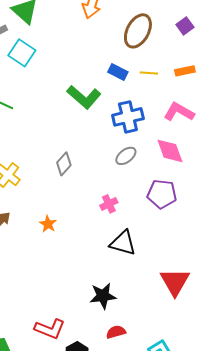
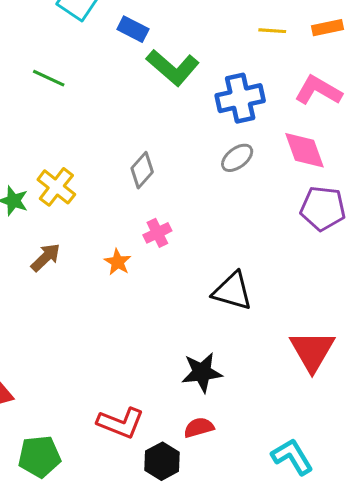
blue rectangle: (118, 72) -> (133, 29), moved
purple pentagon: (162, 194) -> (323, 208), moved
pink cross: (109, 204) -> (157, 233), moved
red semicircle: (116, 332) -> (199, 427), moved

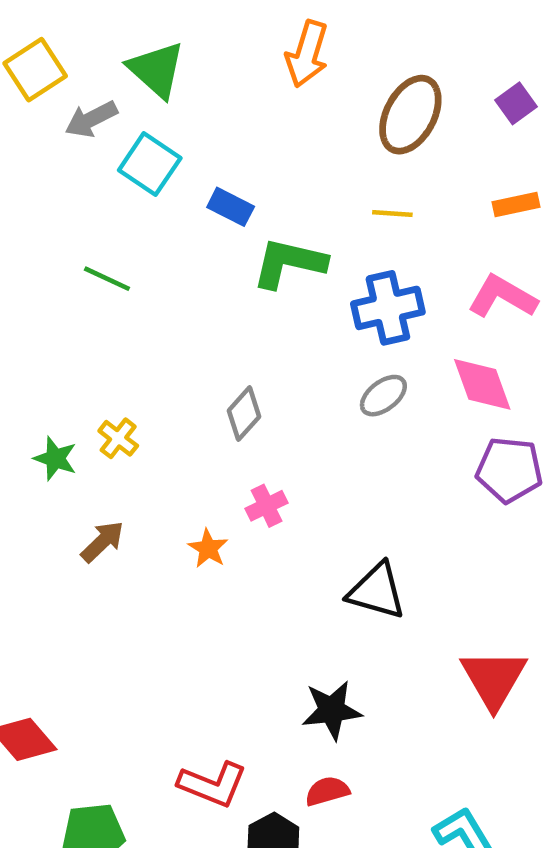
yellow line: (272, 31) -> (392, 214), moved
green L-shape: (173, 67) -> (289, 263), turned 152
yellow cross: (56, 187) -> (118, 438), size x0.7

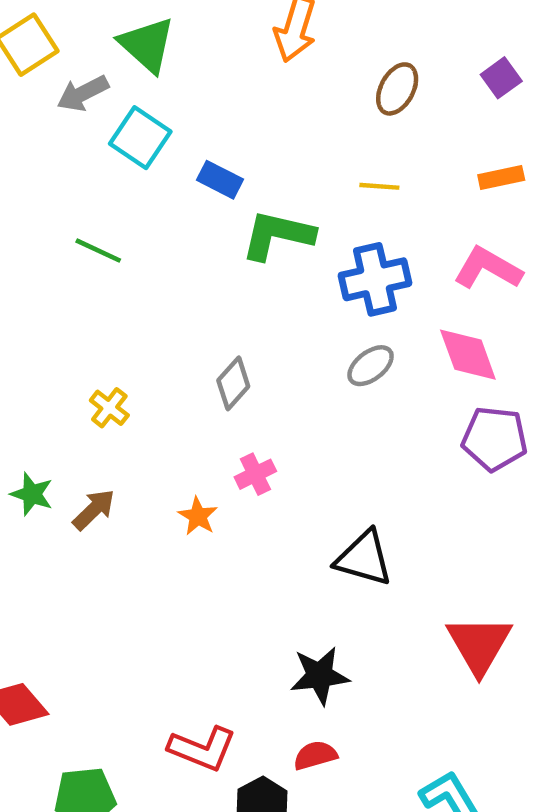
brown ellipse: (410, 115) -> (397, 89), size x0.7
green star: (55, 458) -> (32, 494), moved

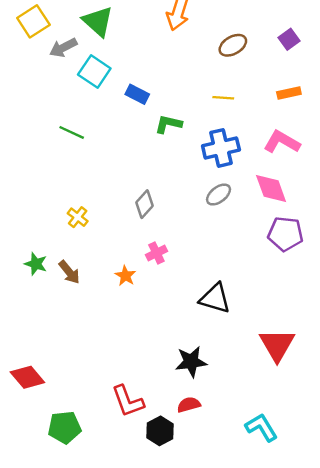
brown ellipse: (397, 89) -> (233, 45), turned 32
green L-shape: (278, 235) -> (168, 124), size x0.7
brown arrow: (94, 510) -> (69, 272), turned 95
red L-shape: (202, 749) -> (128, 401), turned 48

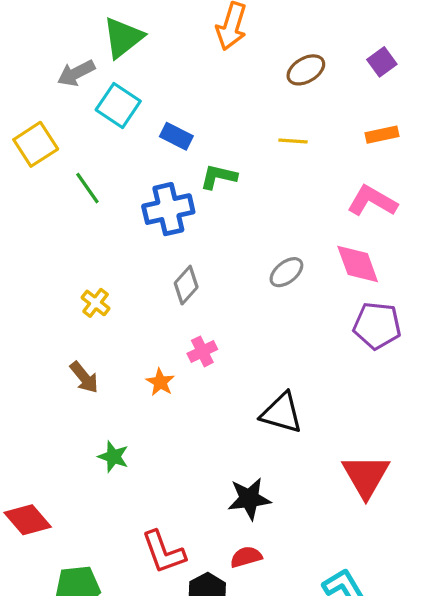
yellow square: (33, 21) -> (36, 144), moved
green triangle: (98, 21) -> (123, 38), turned 40
green line: (72, 132) -> (87, 188), turned 30
blue cross: (221, 148) -> (168, 209), moved
green star: (36, 264) -> (113, 457), moved

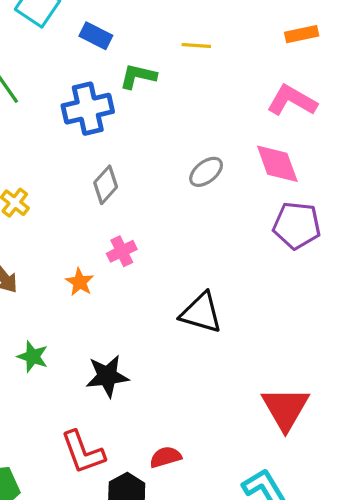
yellow line: (293, 141) -> (196, 45), moved
red triangle: (366, 476) -> (285, 408), moved
black star: (249, 499) -> (107, 376), moved

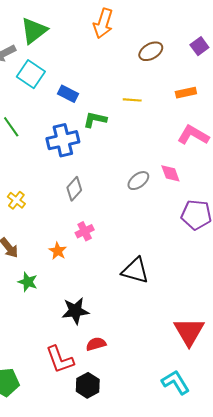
orange rectangle: (302, 34) -> (186, 93), moved
pink diamond: (277, 164) -> (170, 173), moved, size x0.7
green star: (33, 357) -> (28, 282), moved
red semicircle: (166, 457) -> (96, 344), moved

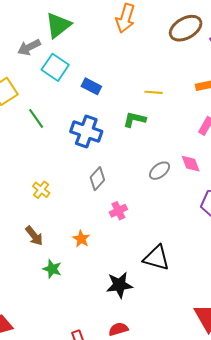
brown ellipse: (151, 51) -> (186, 28), moved, size x1.4
green L-shape: (95, 120) -> (134, 119), moved
blue cross: (63, 140) -> (86, 131), turned 32
pink cross: (85, 231) -> (118, 211), moved
black star: (75, 311) -> (119, 285), moved

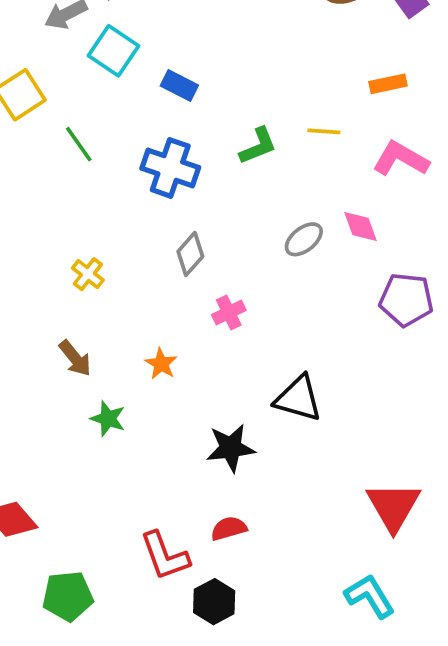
yellow line: (153, 92) -> (324, 131), moved
green L-shape: (134, 119) -> (258, 146), turned 145

